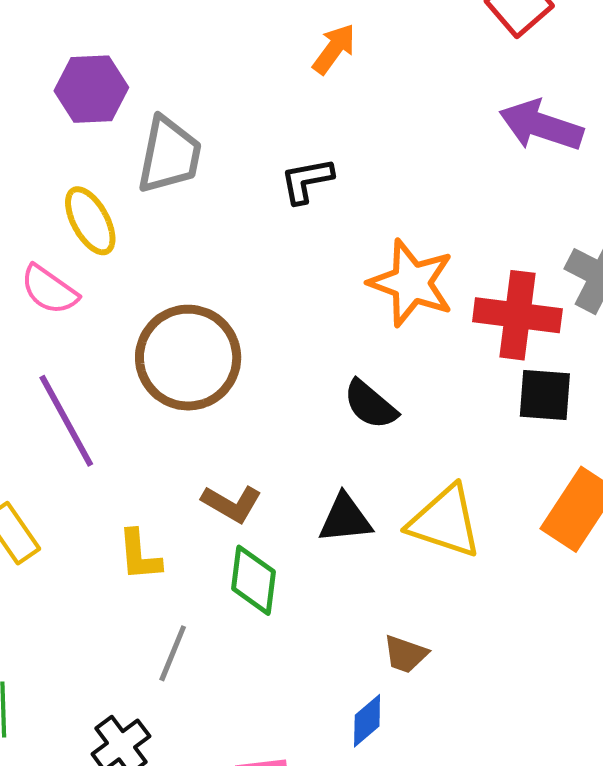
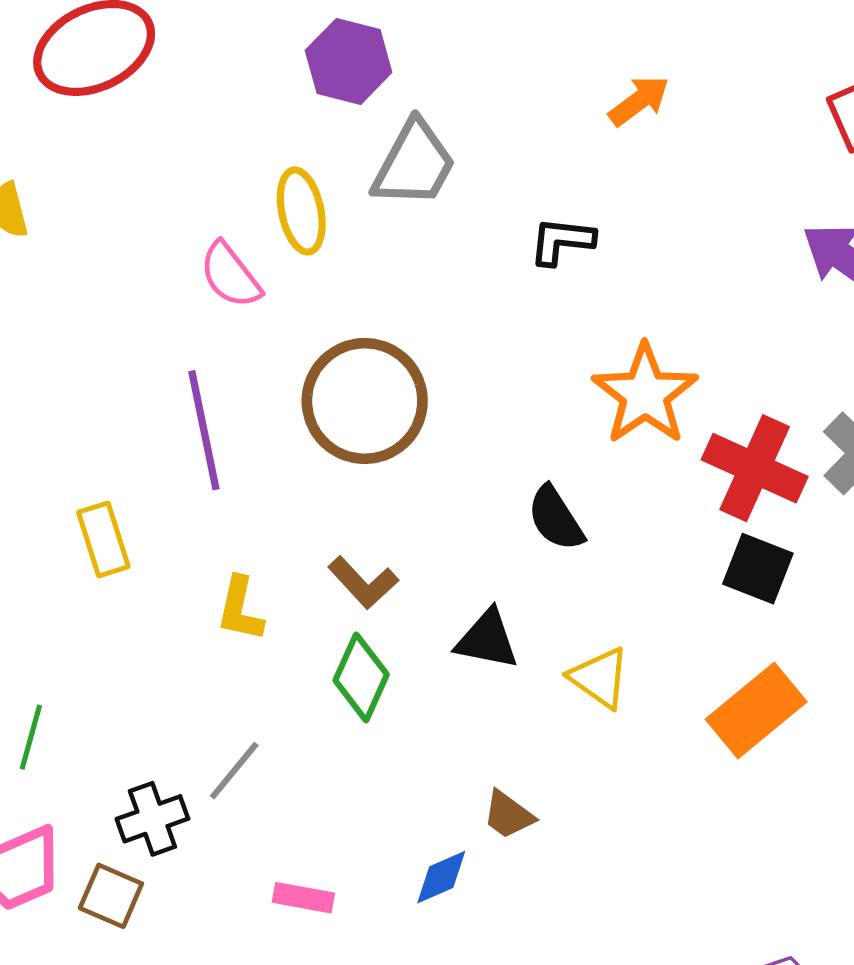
yellow triangle: (445, 522) -> (600, 678), size x0.7
gray line: (173, 653) -> (234, 771), moved

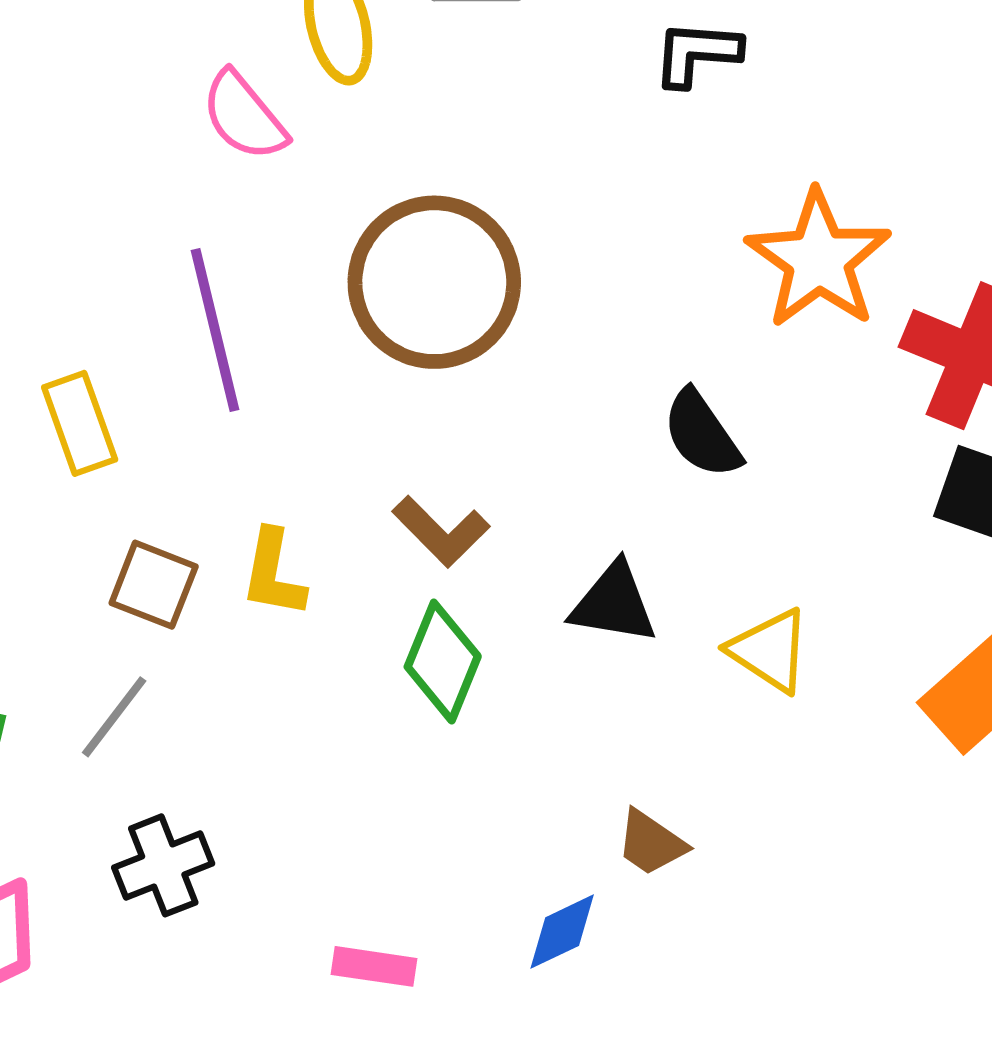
yellow rectangle: (103, 539) -> (80, 423), moved
gray line: (234, 771) -> (114, 717), moved
brown square: (111, 896) -> (154, 585), moved

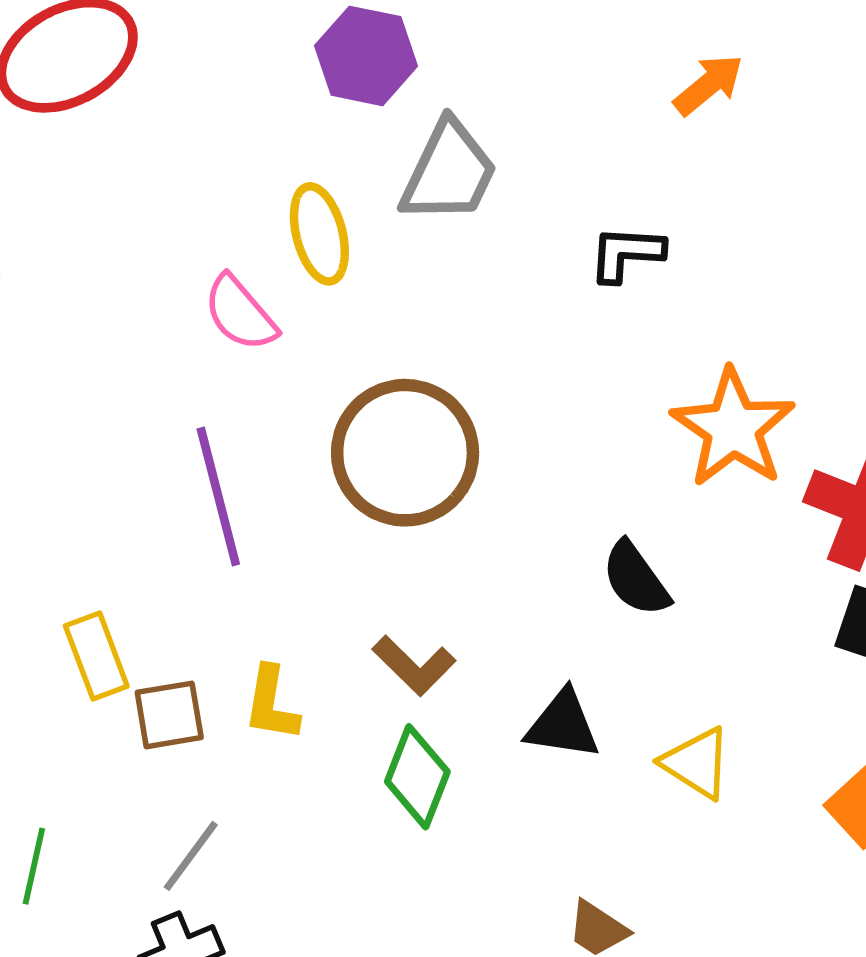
yellow rectangle: (80, 423) -> (96, 656), moved
brown square: (154, 585) -> (169, 715), turned -30
gray line: (114, 717) -> (191, 856), moved

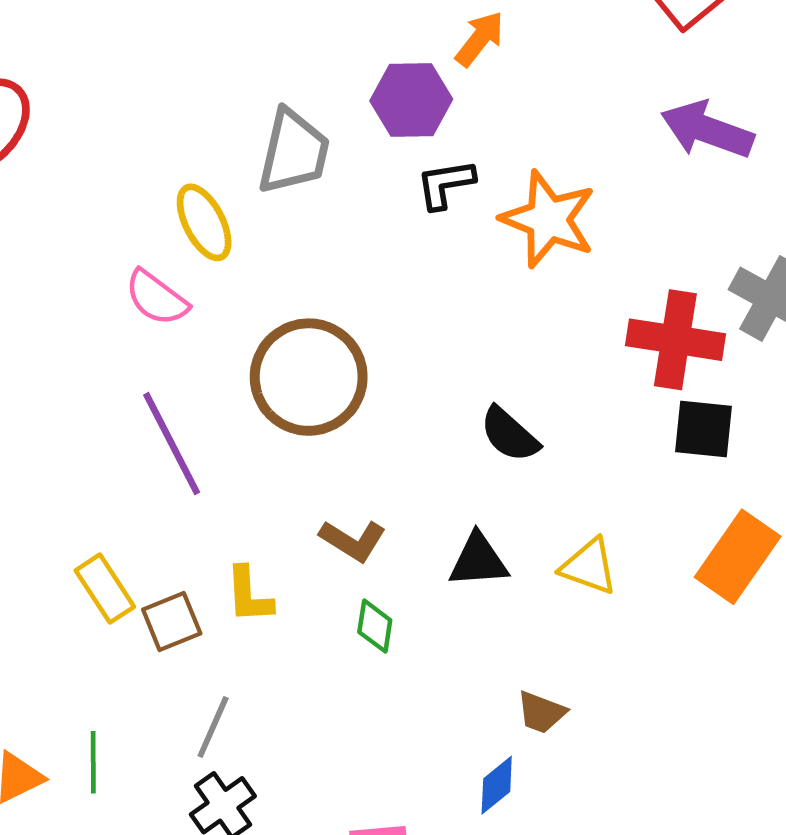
purple hexagon: (366, 56) -> (411, 100), moved
orange star: (733, 428) -> (548, 219), moved
green diamond: (417, 777) -> (375, 626), size x0.7

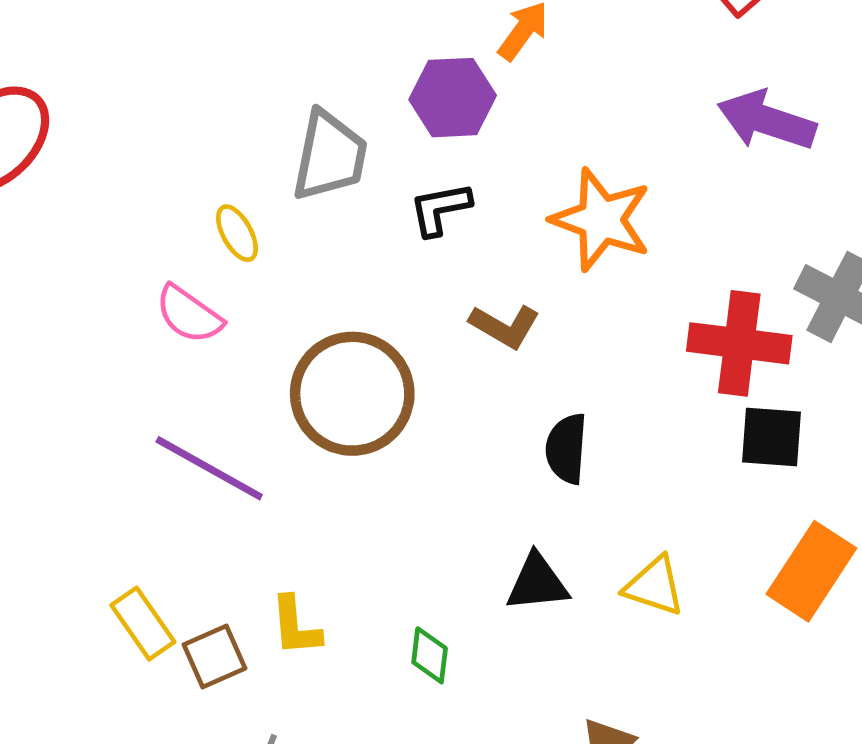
black L-shape: (445, 184) -> (440, 209), moved
yellow ellipse: (204, 222) -> (237, 233), size x0.7
black semicircle: (509, 434) -> (566, 449), turned 54
purple line: (172, 444) -> (209, 468), turned -32
brown L-shape: (353, 540) -> (505, 326), moved

